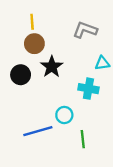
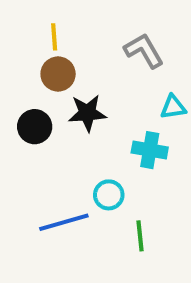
gray L-shape: (85, 30) -> (144, 51), turned 40
black star: (52, 67) -> (87, 113), turned 30

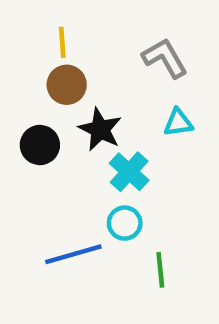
cyan triangle: (173, 107) -> (178, 123), moved
black star: (87, 113) -> (100, 129), turned 30
cyan cross: (150, 150) -> (129, 172), moved, turned 32

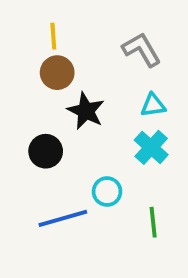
black circle: (40, 145) -> (46, 151), moved
cyan cross: (129, 172) -> (151, 147), moved
green line: (160, 270) -> (153, 222), moved

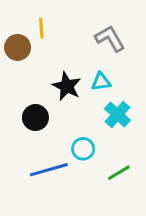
brown circle: (57, 73) -> (18, 47), moved
cyan triangle: (153, 105) -> (101, 82), moved
green line: (153, 222) -> (119, 173), turned 65

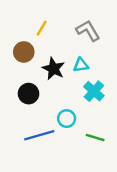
yellow line: (41, 28) -> (42, 28), moved, turned 35
brown circle: (18, 47) -> (24, 52), moved
green line: (119, 173) -> (95, 138), turned 48

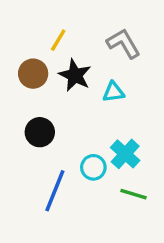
black star: (53, 69) -> (75, 75), moved
cyan cross: (94, 91) -> (125, 154), moved
blue line: (39, 135) -> (55, 191), turned -52

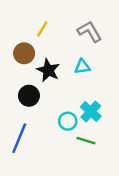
black star: (75, 75) -> (48, 70), moved
blue line: (55, 191) -> (19, 138), moved
green line: (134, 194) -> (86, 141), moved

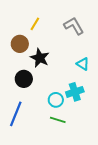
cyan triangle: (82, 67) -> (83, 64), moved, turned 40
cyan cross: (91, 111) -> (75, 92), turned 30
green line: (86, 141) -> (58, 120), moved

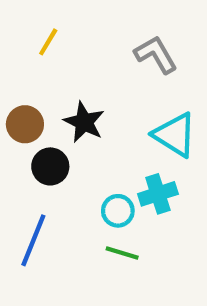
yellow line: (35, 24) -> (48, 42), moved
brown circle: (20, 44) -> (25, 124), moved
cyan triangle: (83, 64) -> (175, 135), size x1.6

